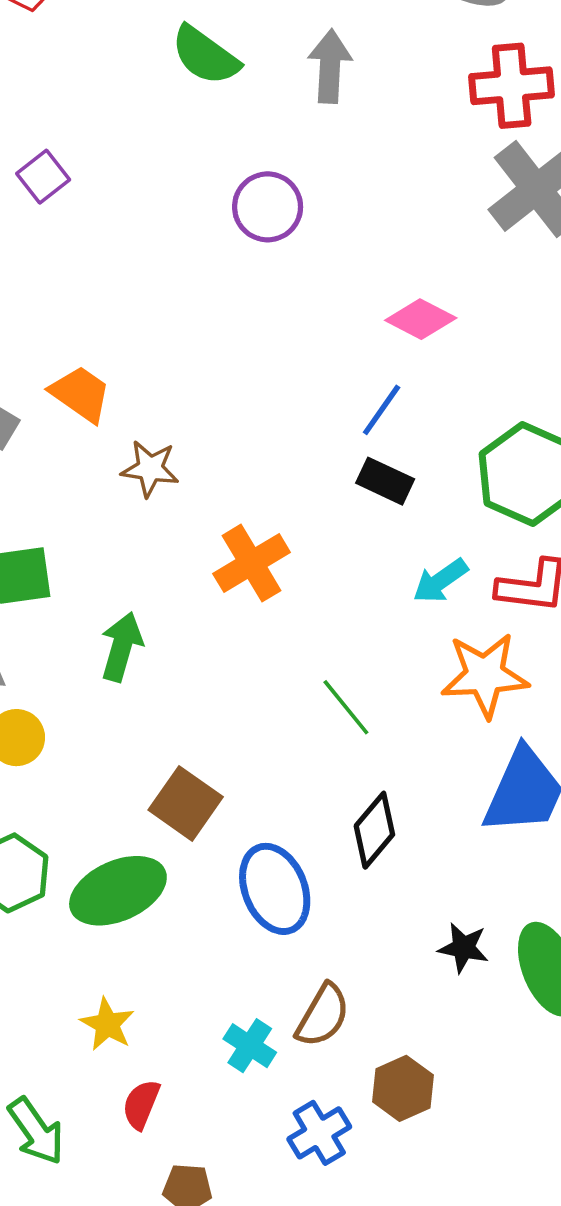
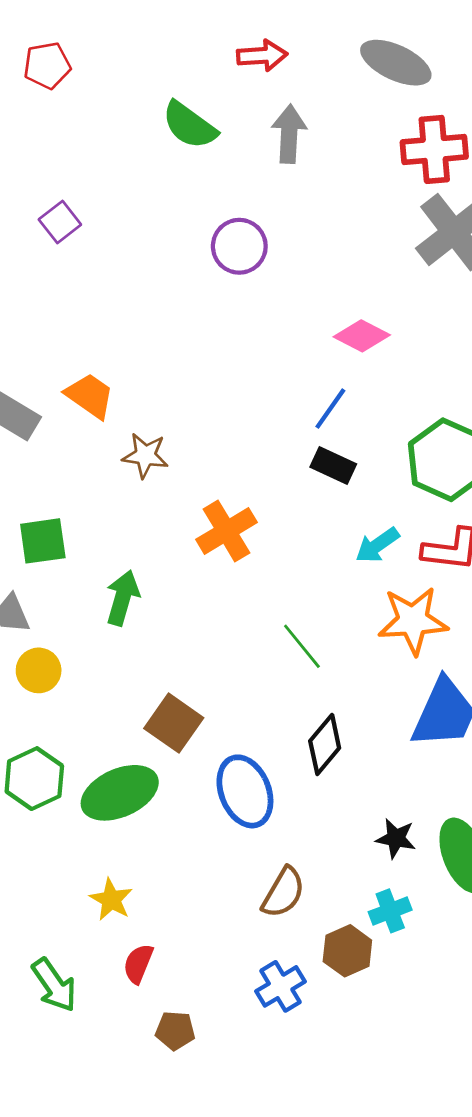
cyan cross: (250, 1046) -> (390, 911), moved, turned 36

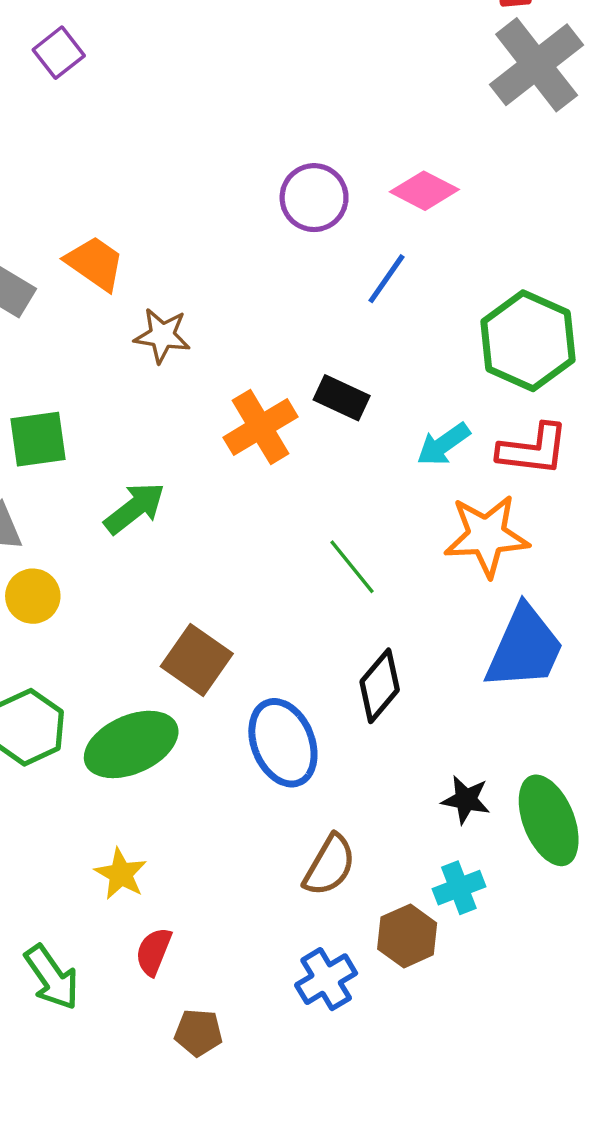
purple circle: (239, 246) -> (314, 198), moved
black rectangle: (333, 465) -> (342, 398), moved
green arrow: (123, 598) -> (135, 508), turned 36

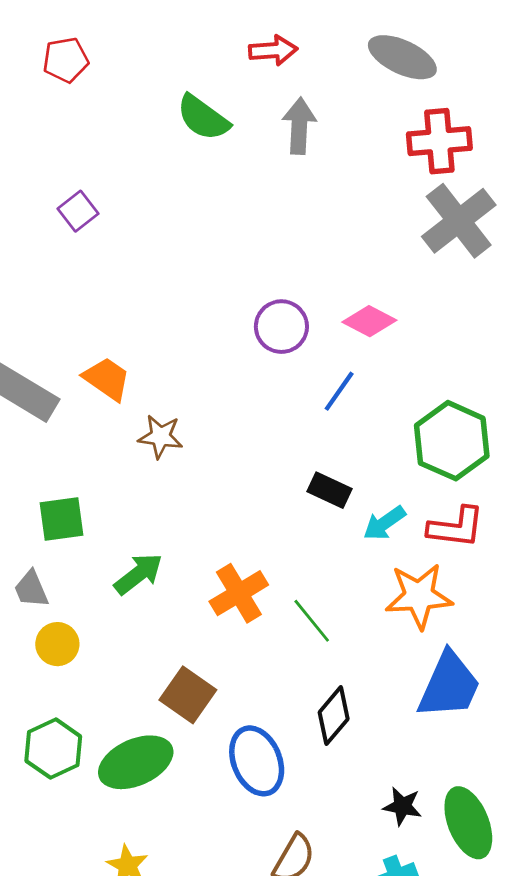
black rectangle: (342, 398) -> (330, 490), moved
orange cross: (261, 427) -> (239, 593), moved

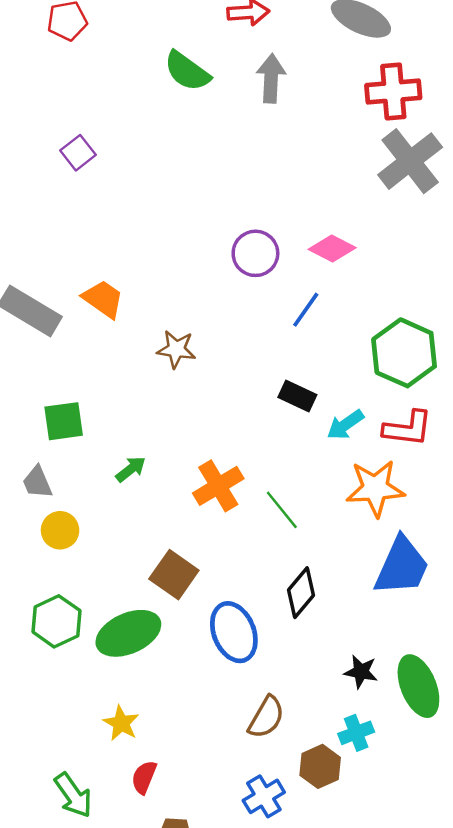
brown star: (160, 437) -> (176, 349), moved
green arrow: (138, 574) -> (131, 469), size x0.7

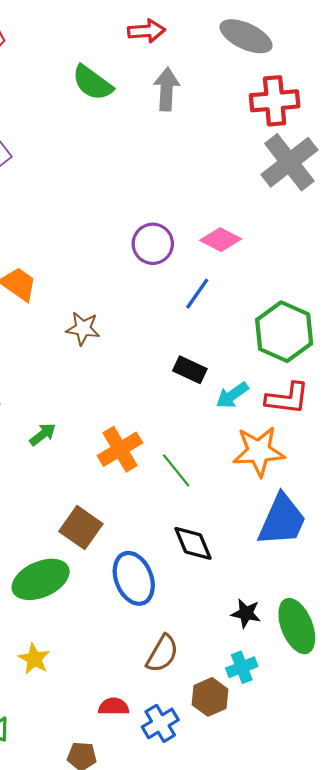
black diamond: (301, 593) -> (193, 543), turned -63
red semicircle: (144, 777) -> (114, 706), moved, turned 68

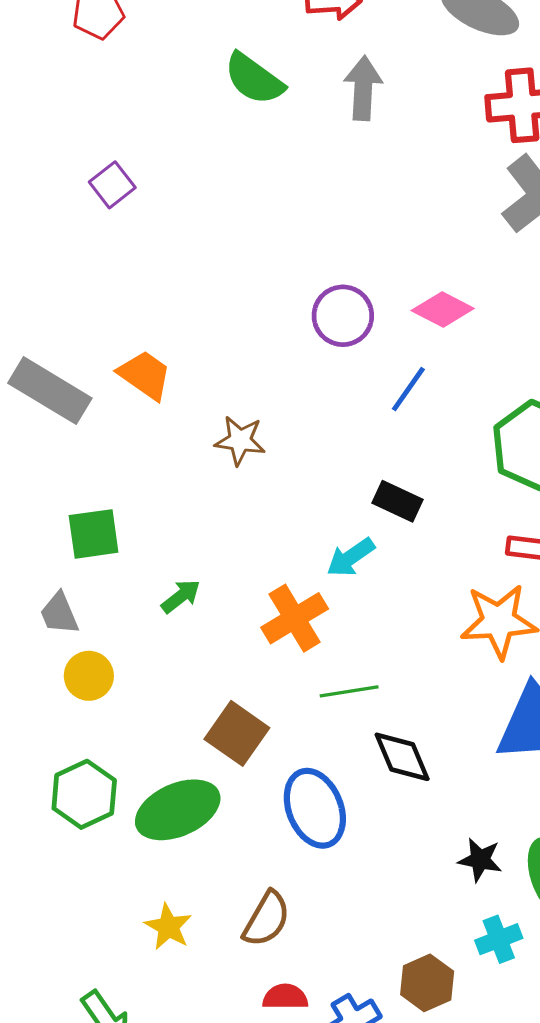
cyan arrow: (232, 395) -> (351, 557), moved
green line: (176, 470) -> (349, 691), moved, turned -60
brown semicircle: (162, 654) -> (267, 919), moved
cyan cross: (242, 667) -> (499, 939), moved

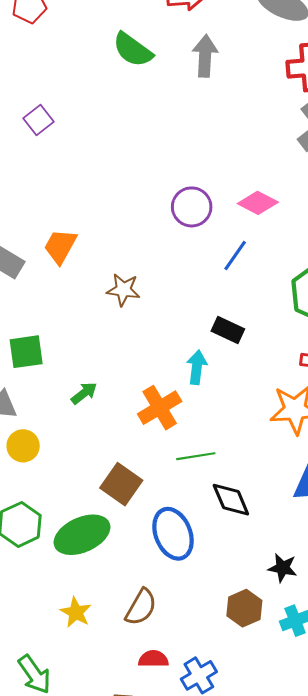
orange trapezoid: (145, 375) -> (60, 246), turned -96
cyan arrow: (351, 557) -> (197, 367), turned 132
brown hexagon: (427, 983) -> (244, 608), moved

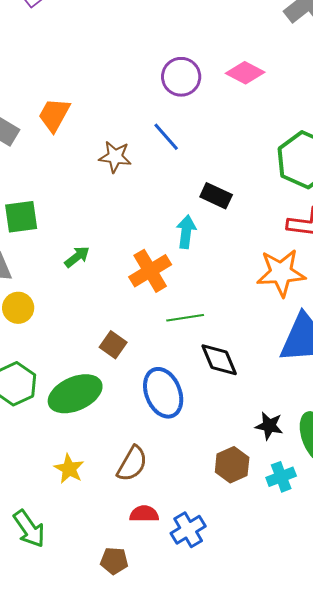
blue line: (235, 256) -> (166, 137), moved, turned -76
brown square: (121, 484) -> (113, 345), size x0.7

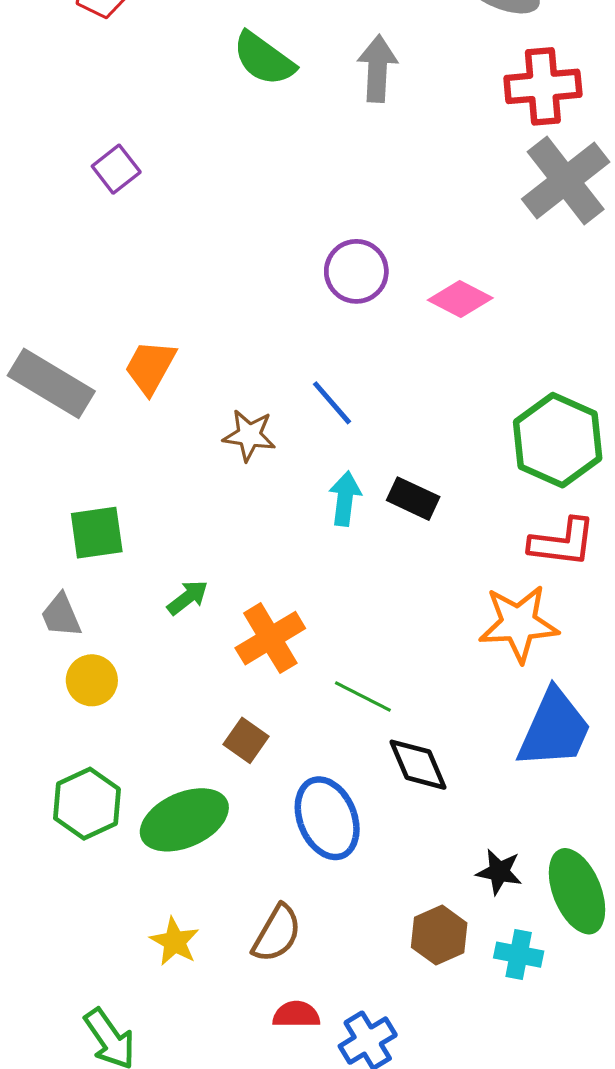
purple circle: (181, 77) -> (356, 271), moved
cyan arrow: (186, 232) -> (345, 499), moved
orange cross: (150, 271) -> (270, 638), moved
green line: (185, 318) -> (363, 697), turned 36
cyan cross: (281, 477) -> (519, 955), turned 32

